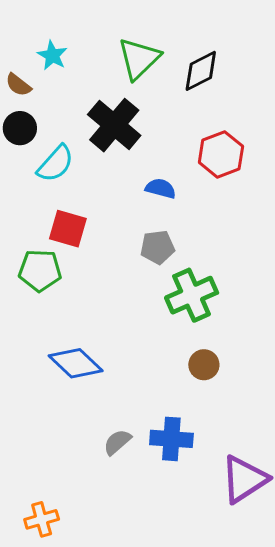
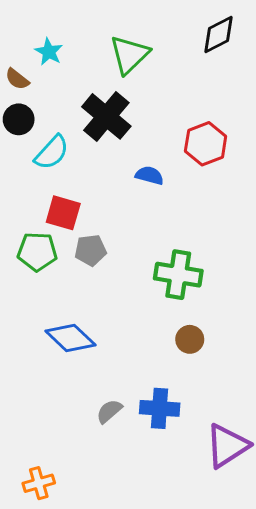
black diamond: (201, 71) -> (219, 34), moved
gray pentagon: (158, 247) -> (91, 250), moved
green cross: (192, 295) -> (178, 275), turned 33

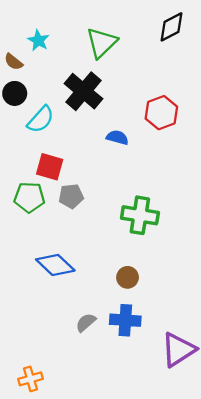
brown circle: (190, 339) -> (128, 277), moved

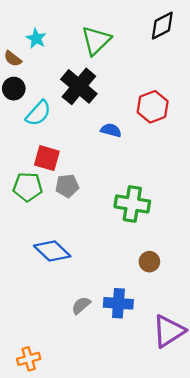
brown circle: (128, 277) -> (149, 262), moved

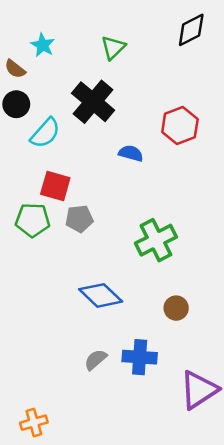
green triangle: (96, 41) -> (113, 48), size x0.7
green cross: (132, 204) -> (156, 240), turned -36
blue diamond: (52, 251) -> (101, 295), moved

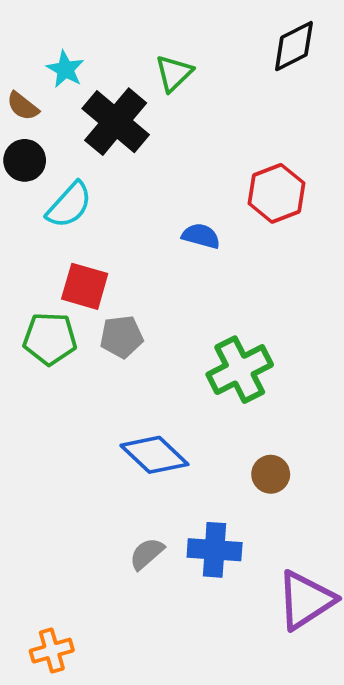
black cross: (93, 102) -> (116, 122), moved

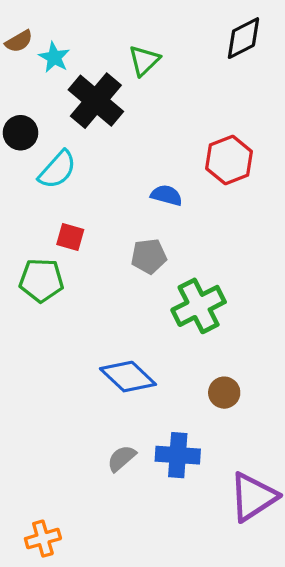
brown semicircle: (23, 106) -> (19, 41), moved, turned -68
red square: (85, 286) -> (70, 237), size x0.7
gray pentagon: (122, 337) -> (149, 256), moved

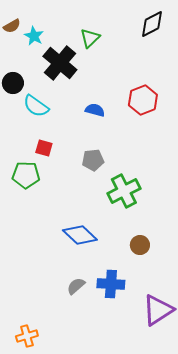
cyan semicircle: (57, 170) -> (36, 106), turned 84
blue semicircle: (166, 195) -> (95, 110), moved

